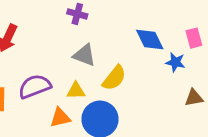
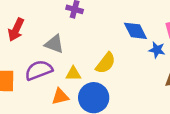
gray triangle: (84, 55) -> (54, 44), moved

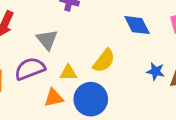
gray triangle: (54, 44) -> (47, 40), turned 30
blue star: (157, 50) -> (156, 71), moved

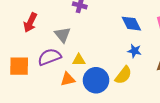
yellow semicircle: (104, 61) -> (123, 75), moved
blue star: (156, 71) -> (134, 51), moved

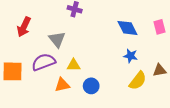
yellow semicircle: (123, 75) -> (138, 81), moved
blue circle: (96, 80) -> (91, 86), size x0.6

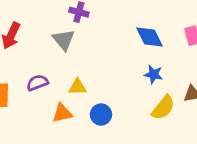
gray triangle: (57, 39) -> (64, 40), moved
purple semicircle: (44, 62) -> (37, 83), size x0.7

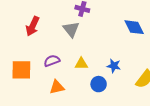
blue star: (154, 74) -> (114, 66), moved
orange triangle: (62, 113) -> (57, 87), moved

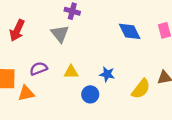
orange triangle: (57, 87) -> (26, 93), moved

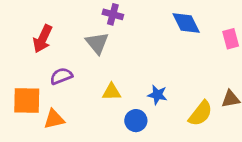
blue diamond: (130, 31) -> (186, 23), moved
purple semicircle: (39, 69) -> (61, 76), moved

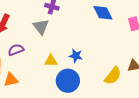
blue star: (157, 95) -> (76, 56), moved
blue circle: (136, 121) -> (68, 81), size x1.5

